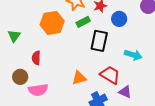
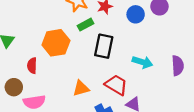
blue circle: (119, 19) -> (136, 14), moved
orange hexagon: (52, 23) -> (56, 43), moved

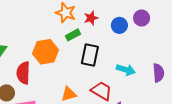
red semicircle: (32, 66) -> (23, 73), size x1.5

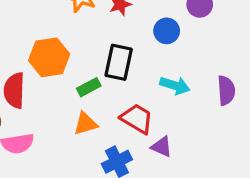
blue circle: (119, 25) -> (167, 31), moved
green rectangle: (73, 35) -> (89, 87), moved

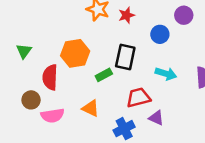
red trapezoid: (137, 119) -> (138, 98), turned -45
orange triangle: (85, 124) -> (91, 108), moved, turned 42

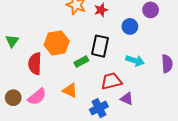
brown circle: (31, 100) -> (13, 98), moved
pink semicircle: (53, 115) -> (37, 97), turned -30

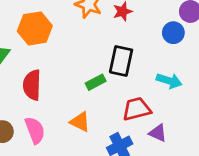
blue circle: (130, 26) -> (173, 33), moved
orange hexagon: (57, 43) -> (35, 28), moved
pink semicircle: (37, 97) -> (35, 130), turned -72

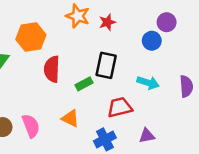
red semicircle: (32, 85) -> (52, 69), moved
purple triangle: (158, 133) -> (147, 136), moved, turned -35

